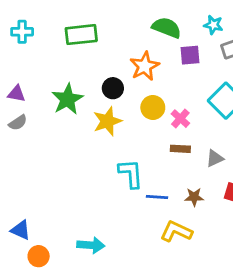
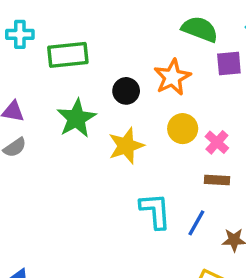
green rectangle: (81, 35) -> (68, 55), moved
black circle: (113, 88) -> (126, 91), moved
blue line: (157, 197) -> (196, 223), moved, turned -65

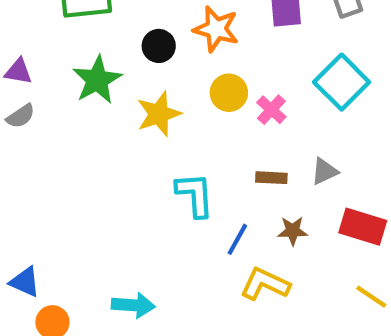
orange star: (172, 77) -> (216, 29), turned -30
brown rectangle: (217, 180) -> (271, 178), moved
blue line: (196, 223) -> (237, 239), moved

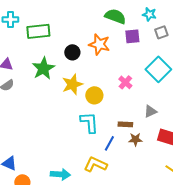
yellow circle: (229, 93) -> (94, 95), moved
brown rectangle: (271, 178) -> (125, 124), moved
yellow L-shape: (265, 284) -> (95, 164), moved

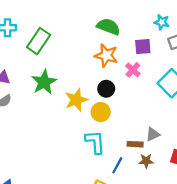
green semicircle: (115, 16) -> (108, 27), moved
green rectangle: (38, 31) -> (39, 41), turned -50
black circle: (72, 52) -> (106, 89), moved
pink cross: (125, 82) -> (133, 70), moved
gray triangle: (150, 111) -> (153, 134), moved

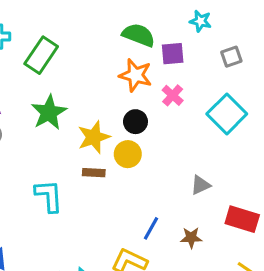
cyan star: (162, 22) -> (200, 21), moved
purple square: (143, 47) -> (173, 54), moved
cyan L-shape: (95, 142) -> (49, 196), moved
brown rectangle: (135, 144) -> (94, 173), moved
brown star: (146, 161) -> (191, 238), moved

